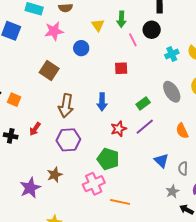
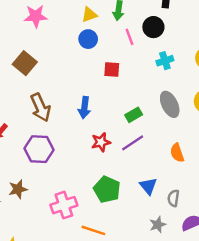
yellow triangle: (98, 25) -> (89, 15), turned 40
blue circle: (81, 48) -> (88, 39), moved
cyan cross: (172, 54) -> (165, 61), moved
brown arrow: (66, 106) -> (40, 107), turned -40
green pentagon: (108, 159) -> (107, 189), moved

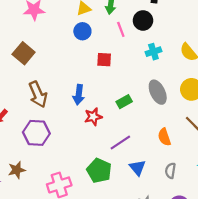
red star: (101, 142) -> (93, 117), moved
purple line: (133, 143) -> (120, 142), moved
gray semicircle: (173, 198) -> (170, 171), moved

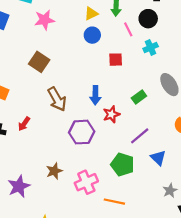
cyan cross: (153, 52) -> (151, 47), moved
purple hexagon: (36, 133) -> (82, 132), moved
brown star: (17, 170) -> (54, 171), moved

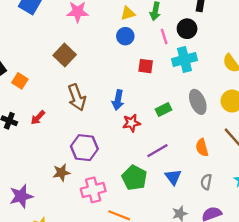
cyan cross: (151, 47) -> (184, 60), size x1.5
purple hexagon: (82, 132) -> (84, 148), moved
purple star: (19, 186) -> (21, 196), moved

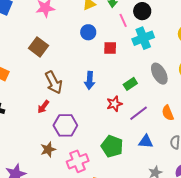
blue circle: (125, 36) -> (88, 32), moved
red arrow: (38, 118) -> (43, 107), moved
red star: (131, 123) -> (114, 104), moved
purple line: (157, 151) -> (139, 113), moved
blue triangle: (173, 177) -> (146, 142), turned -42

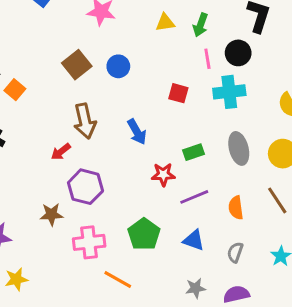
blue circle: (88, 32) -> (118, 66), moved
blue arrow: (90, 80) -> (137, 132), turned -48

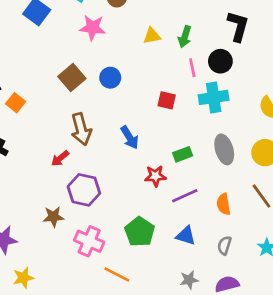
pink cross: (89, 242) -> (89, 241), turned 32

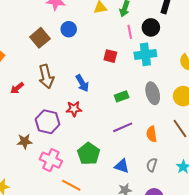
blue circle: (110, 78) -> (69, 29), moved
red arrow: (60, 158) -> (17, 88), moved
red star: (155, 176) -> (74, 109), moved
blue triangle: (186, 236) -> (122, 166), moved

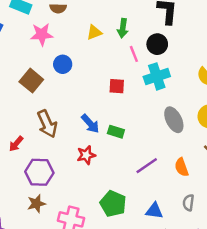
green rectangle: (122, 96) -> (116, 132), moved, turned 48
purple hexagon: (48, 122) -> (39, 172), moved

